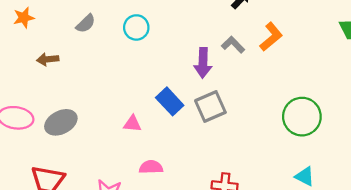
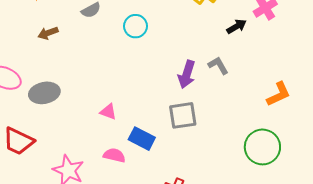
orange L-shape: (271, 37) -> (279, 94), moved
brown arrow: (48, 59) -> (48, 33), turned -30
blue rectangle: (170, 101) -> (142, 139), moved, turned -35

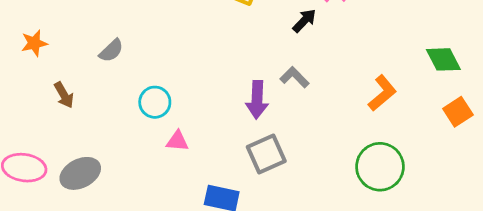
cyan circle: (135, 26) -> (155, 102), moved
brown arrow: (48, 33) -> (64, 95), turned -84
pink triangle: (108, 112) -> (177, 141), moved

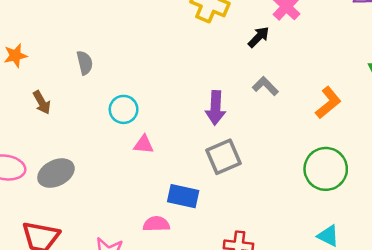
gray semicircle: (111, 51) -> (85, 63), turned -60
gray L-shape: (295, 77) -> (265, 86), moved

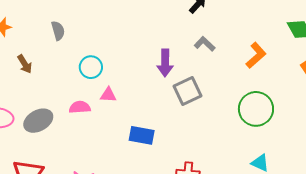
gray square: (223, 157) -> (188, 91), moved
pink semicircle: (156, 224) -> (80, 107), moved

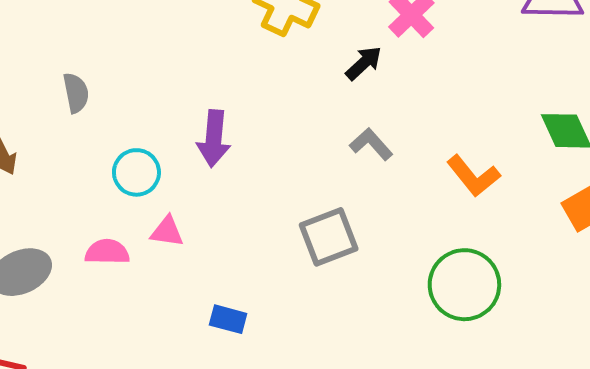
orange L-shape: (256, 55) -> (473, 176), turned 88
purple arrow: (165, 63) -> (214, 139), moved
blue rectangle: (142, 135) -> (228, 319), size x0.7

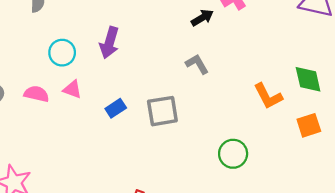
orange L-shape: (473, 176) -> (268, 96), moved
green circle: (464, 285) -> (233, 154), size x0.7
blue rectangle: (228, 319) -> (116, 108), moved, turned -60

